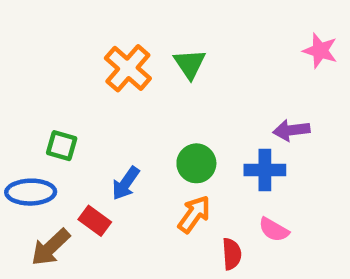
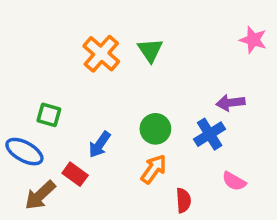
blue cross: (265, 170) -> (210, 134), turned -32
blue ellipse: (31, 192) -> (24, 152), turned 30
pink semicircle: (274, 230) -> (234, 181), moved

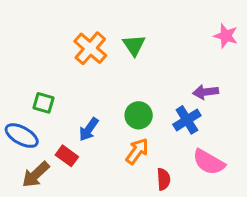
pink semicircle: (234, 181) -> (209, 162), size x1.5

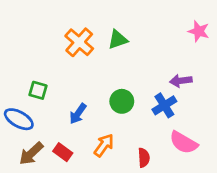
green triangle: (134, 45) -> (118, 40), turned 45
orange arrow: (137, 151) -> (104, 145), moved
red rectangle: (67, 156) -> (63, 152), moved

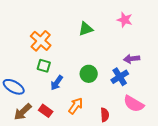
pink star: (199, 31) -> (125, 20), moved
orange cross: (79, 42) -> (41, 41), moved
green square: (38, 90) -> (44, 66), moved

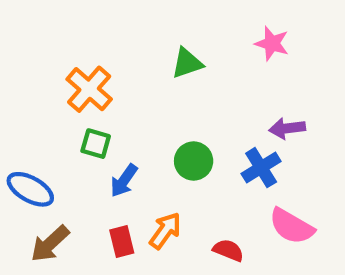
red rectangle: (46, 111) -> (122, 242), moved, turned 40
red semicircle: (105, 115) -> (228, 250), turned -64

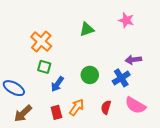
red semicircle: (228, 250) -> (106, 107), moved, turned -96

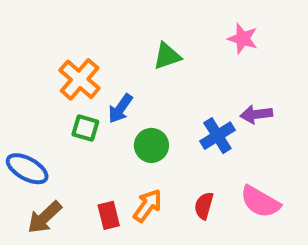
green circle: (90, 75) -> (151, 145), moved
blue cross: (121, 78) -> (217, 136), moved
blue arrow: (57, 84) -> (120, 108), moved

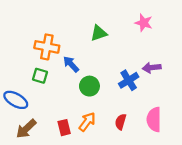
orange cross: (80, 79) -> (47, 47), turned -30
blue arrow: (120, 108) -> (71, 64), turned 102
green square: (85, 128) -> (40, 76), moved
pink semicircle: (260, 202) -> (154, 119), turned 60

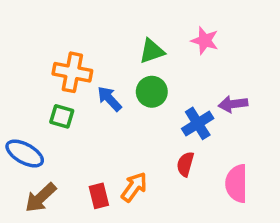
pink star: (144, 23) -> (205, 41), moved
green circle: (89, 86) -> (152, 92), moved
red semicircle: (121, 122) -> (185, 164), moved

